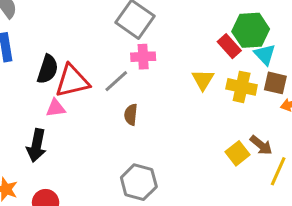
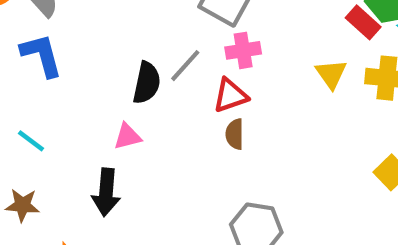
black semicircle: (48, 69) -> (147, 83), moved
red triangle: (72, 81) -> (230, 96), moved, size x0.7
gray line: (116, 81) -> (185, 66), moved

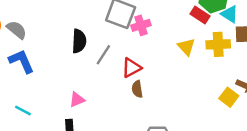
pink cross: (243, 50) -> (141, 25), moved
black semicircle: (147, 83) -> (79, 41), moved

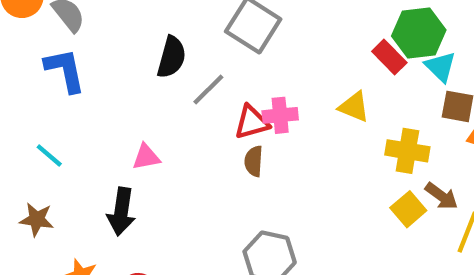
pink cross: (141, 25) -> (280, 115), moved
yellow cross: (218, 44) -> (407, 151), moved
yellow triangle: (186, 47) -> (354, 107), turned -36

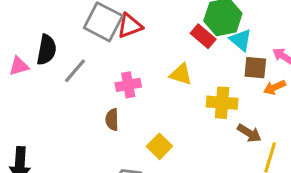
red triangle: (252, 122) -> (130, 26), moved
pink triangle: (146, 157) -> (19, 66), moved
yellow square: (408, 209) -> (159, 146), moved

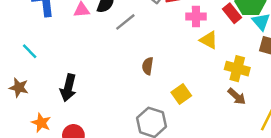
pink cross: (128, 85) -> (196, 16), moved
brown arrow: (249, 133) -> (237, 96), moved

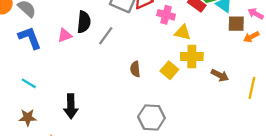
pink cross: (196, 16) -> (166, 15), turned 30
yellow cross: (237, 69) -> (192, 57), moved
yellow square: (181, 94) -> (169, 70), moved

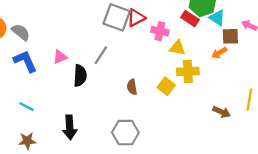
black semicircle: (84, 22) -> (80, 76), moved
orange arrow: (251, 37) -> (219, 53), moved
brown arrow: (220, 75) -> (222, 112), moved
gray hexagon: (151, 117) -> (125, 133), moved

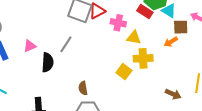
brown semicircle: (132, 87) -> (83, 88), moved

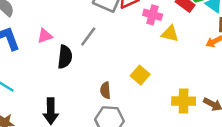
yellow cross: (143, 58) -> (184, 101), moved
yellow square: (124, 72) -> (140, 75), moved

